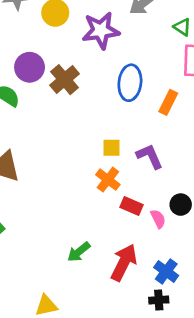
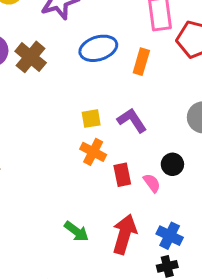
blue ellipse: (130, 83) -> (98, 48), turned 76
red rectangle: (132, 206) -> (122, 175), turned 65
green arrow: (79, 252) -> (76, 231), turned -95

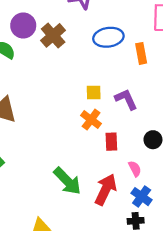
orange rectangle: (141, 62) -> (141, 53), turned -36
pink semicircle: (152, 183) -> (135, 169), moved
green arrow: (76, 231) -> (67, 181), size x1.5

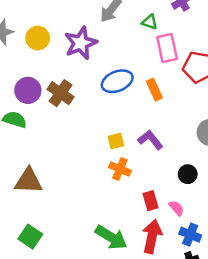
red rectangle: (111, 142) -> (151, 201), moved

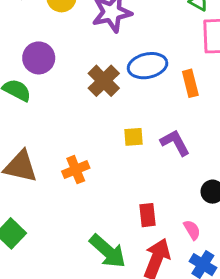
brown cross: (61, 93) -> (104, 81), moved
orange cross: (120, 169) -> (76, 170), moved, turned 35
red rectangle: (151, 201) -> (148, 215), moved

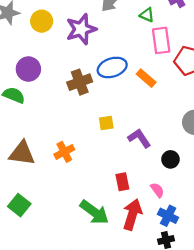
brown cross: (104, 81) -> (80, 82), turned 30
orange rectangle: (190, 83) -> (146, 78), turned -30
purple L-shape: (175, 143) -> (139, 138), moved

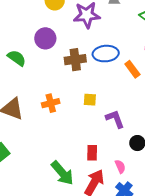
purple circle: (28, 69) -> (45, 38), moved
orange cross: (64, 152) -> (51, 103), moved

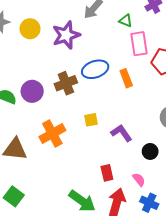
purple circle: (45, 38) -> (32, 91), moved
orange rectangle: (132, 69) -> (126, 78), turned 30
orange cross: (51, 103) -> (52, 134), size x1.4

